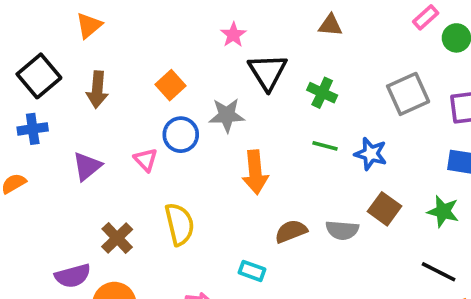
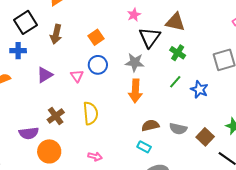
brown triangle: (330, 25) -> (175, 22), moved, size x1.5
gray star: (227, 115) -> (135, 62), moved
green line: (325, 146) -> (175, 82), turned -72
brown square: (385, 209) -> (205, 137), moved
cyan rectangle: (252, 271) -> (144, 147), moved

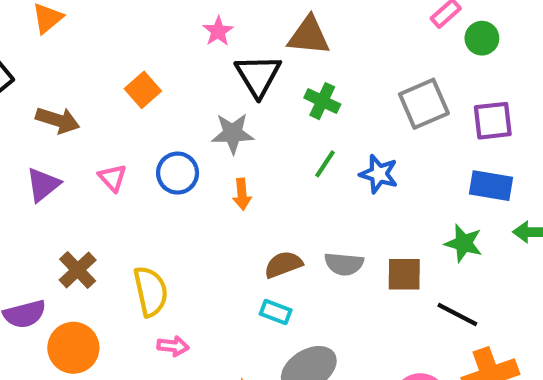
brown arrow: (56, 34) -> (58, 120), moved, turned -78
blue circle: (98, 65) -> (178, 173), moved
orange arrow: (135, 91) -> (242, 194), size x0.6
yellow semicircle: (90, 113) -> (151, 291), moved
brown square: (205, 137) -> (404, 274), turned -36

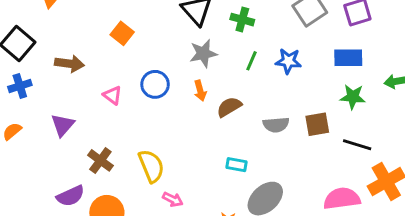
gray star: (233, 133) -> (203, 53), moved
purple triangle: (43, 185) -> (63, 125), moved
blue rectangle: (491, 186) -> (348, 58), moved
brown semicircle: (283, 265) -> (229, 107), moved
pink arrow: (173, 346) -> (173, 199), turned 30

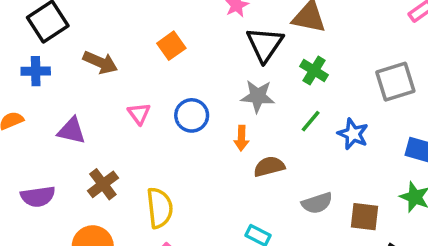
purple triangle: (63, 125) -> (72, 131), turned 45
gray semicircle: (276, 125) -> (317, 203), turned -30
purple semicircle: (71, 196) -> (38, 196), moved

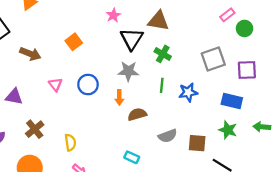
green line: (311, 121) -> (162, 85), turned -32
blue star: (353, 134) -> (188, 92), turned -30
yellow semicircle: (160, 208) -> (70, 142), size x0.7

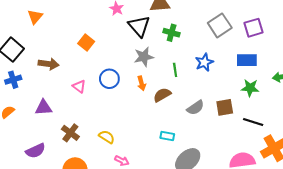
green line: (162, 85) -> (175, 70), moved
yellow semicircle: (70, 142) -> (107, 137), turned -35

